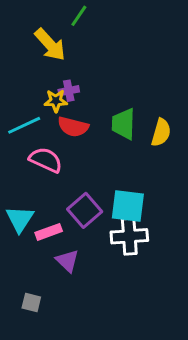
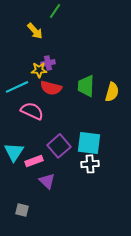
yellow arrow: (50, 45) -> (35, 31), size x0.7
white cross: (129, 236) -> (90, 164), size x0.7

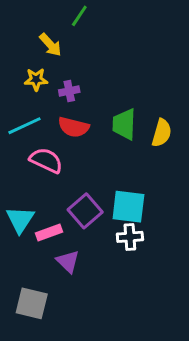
yellow star: (39, 70) -> (36, 79), moved
gray square: (22, 210) -> (32, 303), size x1.6

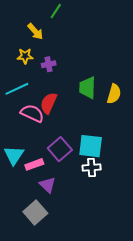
red semicircle: (74, 127) -> (49, 103), moved, turned 100
gray square: (32, 303) -> (35, 213), moved, turned 35

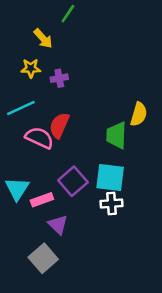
green trapezoid: (87, 88) -> (116, 135), moved

